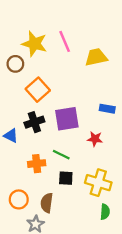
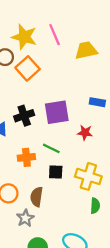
orange square: (38, 90) -> (28, 68), moved

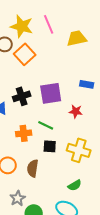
green semicircle: (95, 206) -> (75, 185), moved, turned 56
gray star: (25, 218) -> (18, 198), moved

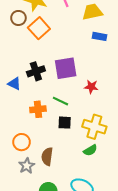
blue rectangle: (87, 84) -> (99, 36), moved
brown semicircle: (33, 168) -> (47, 156), moved
green semicircle: (75, 185) -> (90, 150), moved
gray star: (18, 198) -> (27, 166), moved

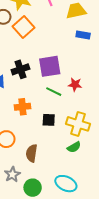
green line: (61, 101) -> (54, 92), moved
gray star: (27, 166) -> (12, 174), moved

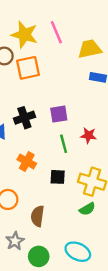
orange square: (23, 27) -> (28, 68), turned 30
purple square: (50, 66) -> (59, 114), size x0.7
green line: (54, 92) -> (64, 144), turned 49
orange cross: (22, 107) -> (27, 162), turned 35

